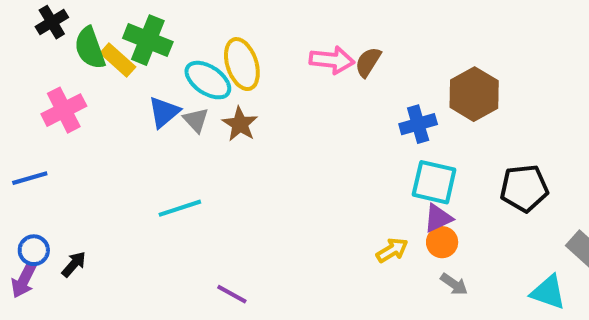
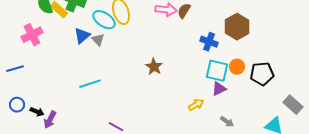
brown star: (240, 124) -> (154, 67), moved
blue cross: (418, 124) -> (209, 42), turned 36
orange circle: (442, 242) -> (237, 67), moved
black arrow: (74, 264) -> (37, 112), turned 72
purple arrow: (24, 280) -> (50, 120), moved

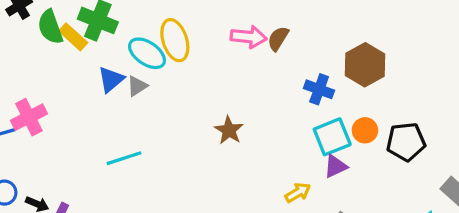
pink cross: (32, 35) -> (29, 117), moved
gray triangle: (98, 40) -> (137, 86), turned 40
cyan square: (217, 71) -> (332, 137), turned -35

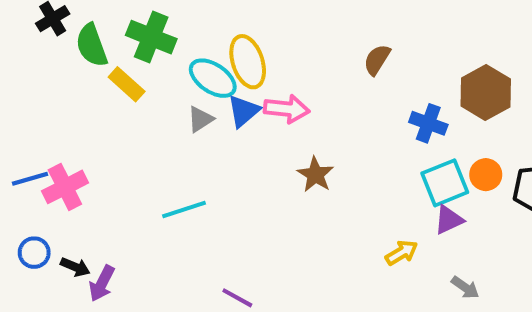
yellow rectangle: (73, 37) -> (127, 84), moved
pink arrow: (249, 37) -> (287, 109), moved
blue triangle: (111, 79) -> (244, 111), moved
pink cross: (29, 117) -> (65, 187), moved

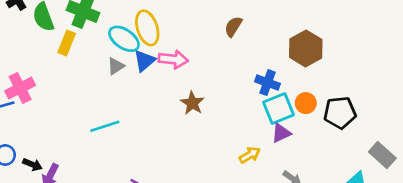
yellow rectangle: (127, 84) -> (67, 43), turned 70
blue cross: (428, 123) -> (267, 83), moved
pink cross: (65, 187) -> (20, 88), moved

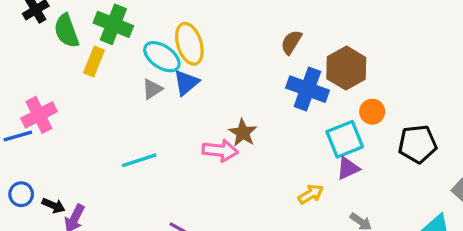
brown hexagon: (306, 48) -> (346, 68), moved
pink arrow: (173, 59) -> (220, 151), moved
blue cross: (267, 83) -> (307, 89), moved, size x1.4
orange circle: (306, 103) -> (372, 112), moved

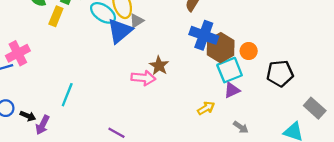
brown hexagon: (346, 68) -> (221, 48), moved
blue triangle: (186, 83) -> (120, 31), size x1.4
gray triangle: (152, 89) -> (137, 21), moved
cyan line: (139, 160) -> (67, 95), moved, turned -50

